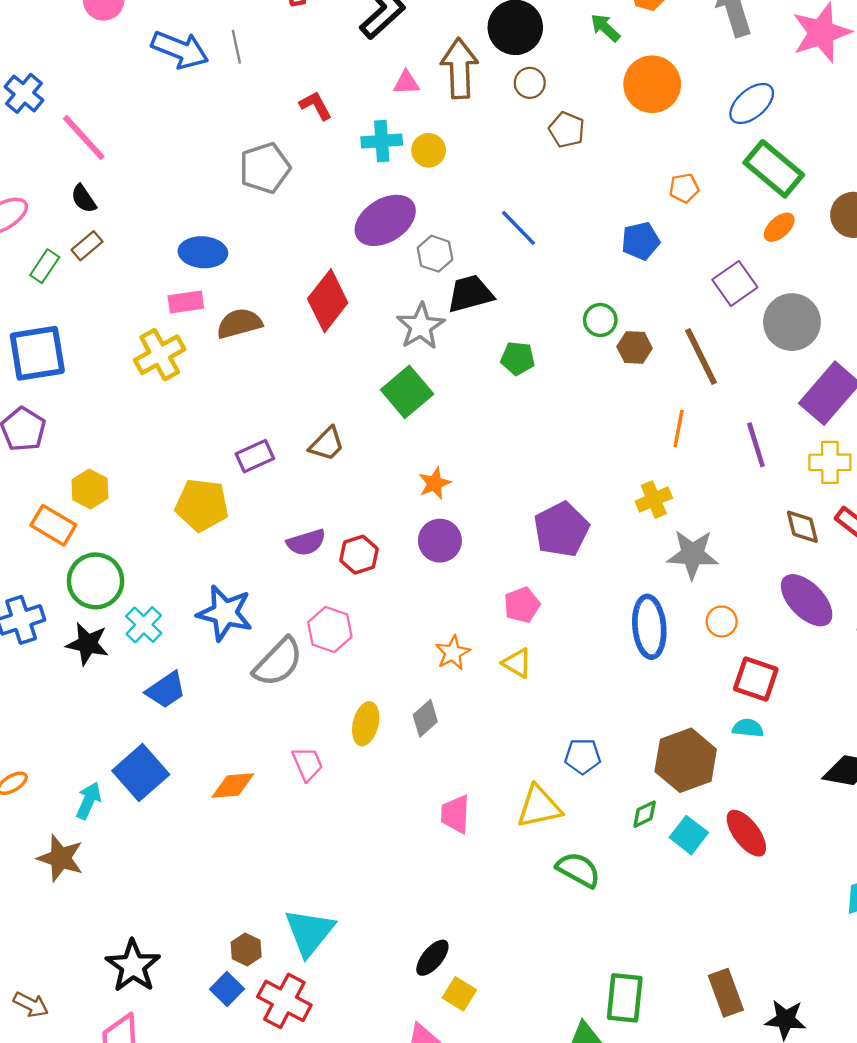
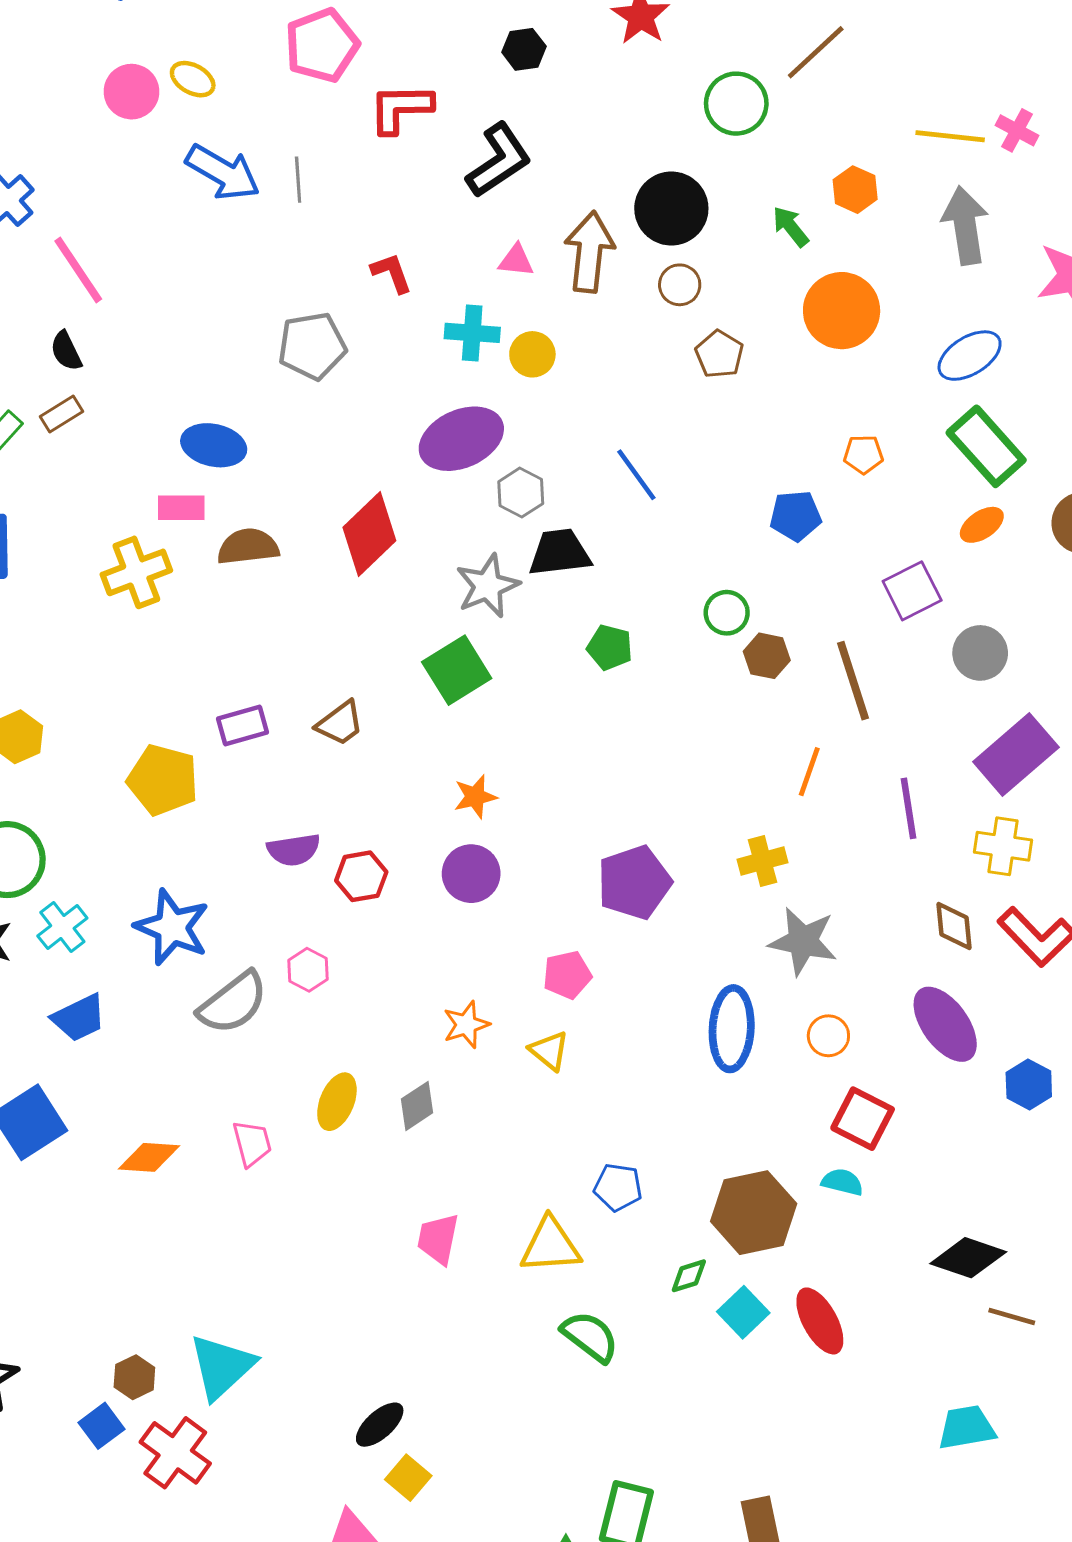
gray circle: (792, 322) -> (980, 653), size x0.7
pink hexagon: (330, 629) -> (308, 970), size x0.7

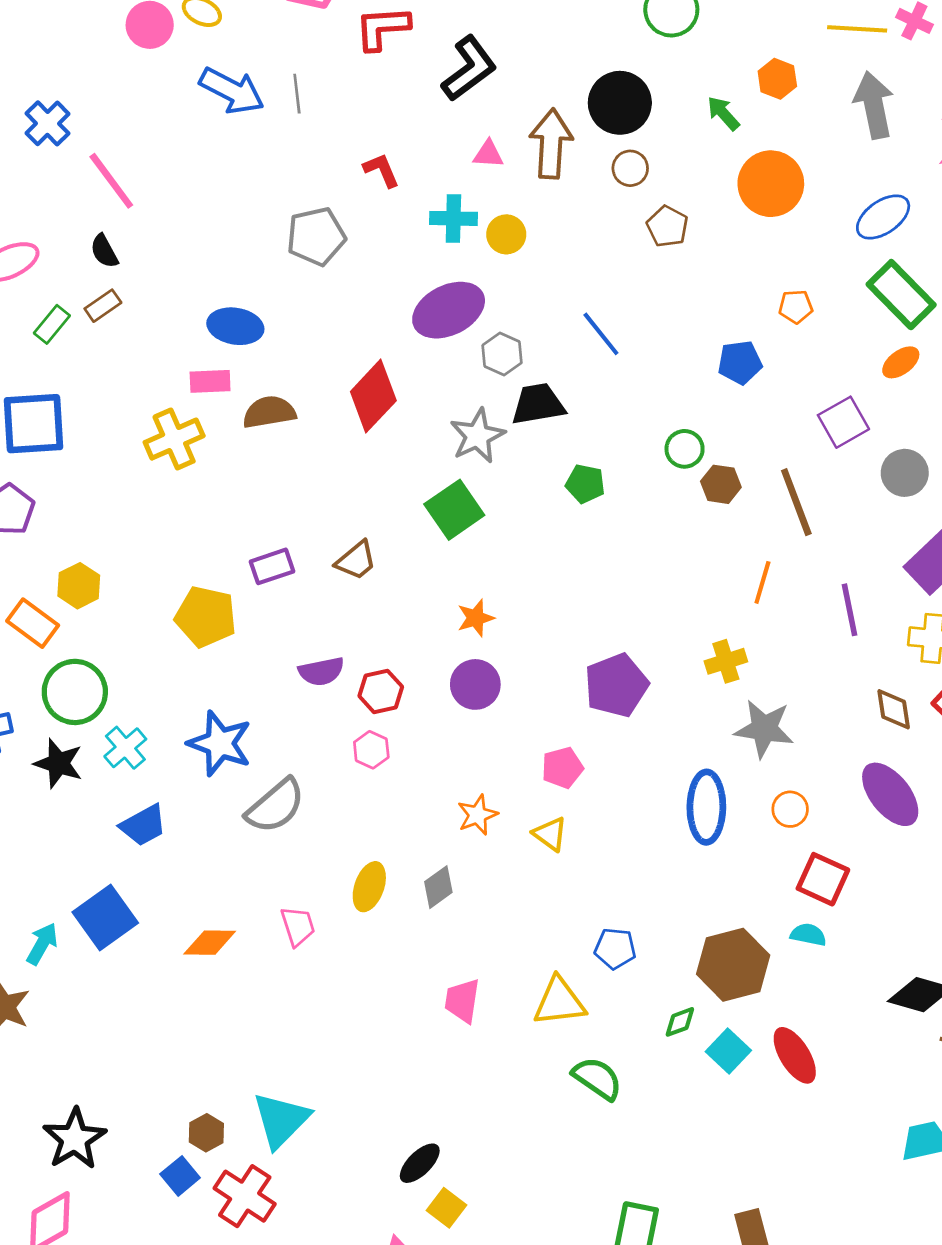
pink hexagon: (308, 970) -> (371, 750), moved

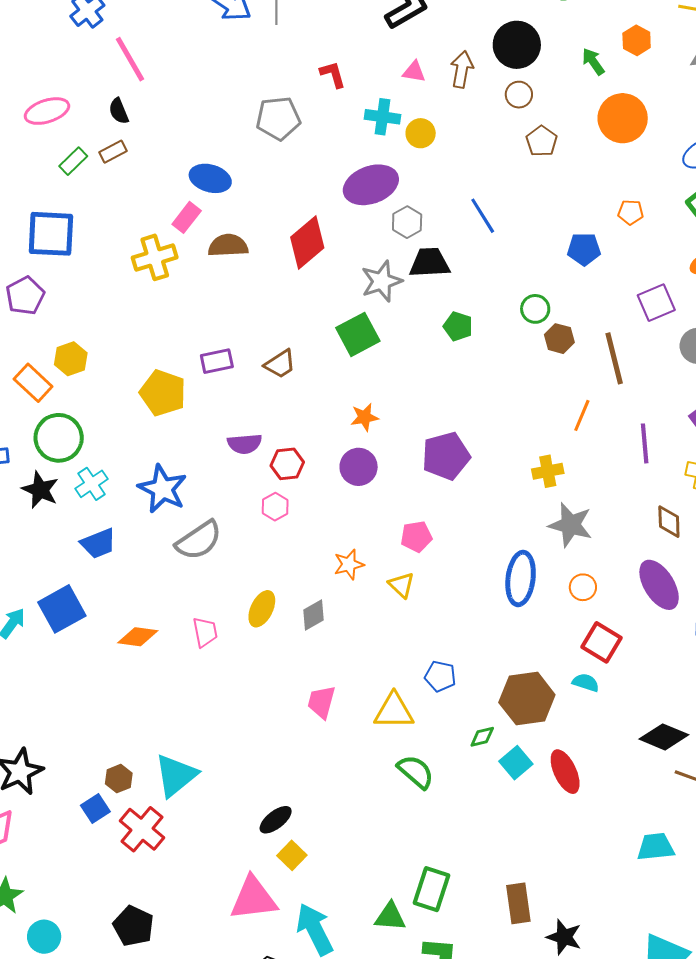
brown arrow: (551, 144) -> (462, 69), size x0.7
pink rectangle: (210, 381) -> (187, 217), turned -56
purple pentagon: (616, 685) -> (446, 456), moved

